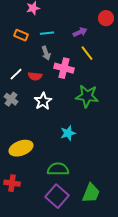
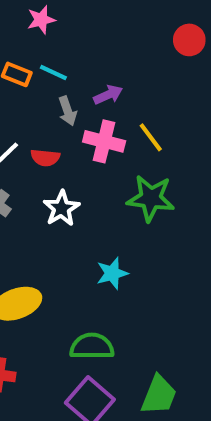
purple arrow: (80, 32) -> (108, 95), moved
cyan line: (47, 33) -> (53, 72), moved, turned 32
yellow line: (87, 53) -> (151, 137), moved

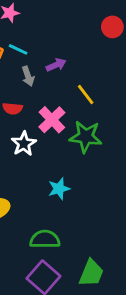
pink cross: (104, 141) -> (52, 120), moved, turned 32

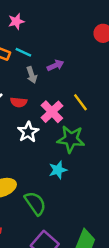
yellow line: (86, 94) -> (80, 102), moved
green star: (86, 137) -> (71, 139), moved
green semicircle: (45, 239) -> (35, 203), moved, turned 55

